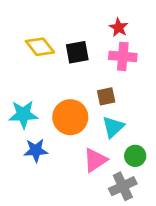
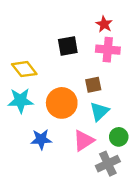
yellow diamond: (40, 47) -> (24, 69), moved
blue star: (36, 150) -> (41, 139), moved

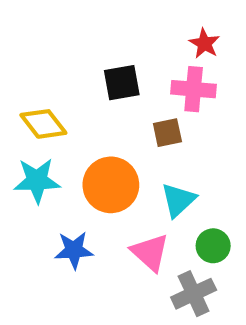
red star: (104, 24) -> (204, 43), moved
brown square: (93, 85) -> (167, 133), moved
pink triangle: (84, 141) -> (150, 252), turned -45

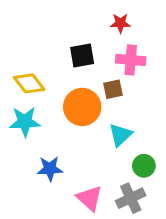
red star: (204, 43) -> (120, 23), moved, turned -30
orange circle: (111, 185) -> (82, 107), moved
pink triangle: (150, 252) -> (89, 198), moved

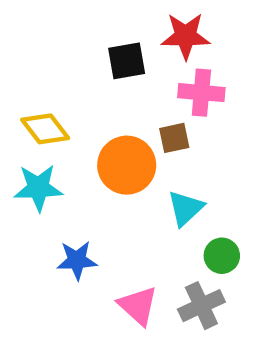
red star: (120, 23) -> (186, 36), size x1.5
black square: (82, 56) -> (127, 61), moved

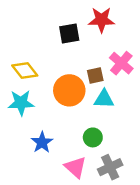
pink cross: (201, 93) -> (121, 63), moved, turned 35
cyan triangle: (186, 208) -> (104, 99), moved, turned 45
green circle: (222, 256) -> (93, 137), moved
blue star: (77, 260) -> (42, 142), turned -30

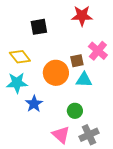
black square: (69, 33) -> (39, 27), moved
blue star: (42, 142) -> (34, 104), moved

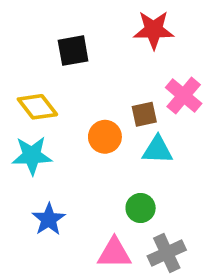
orange circle: (56, 73) -> (105, 137), size x0.7
blue star: (34, 104) -> (49, 219), moved
pink triangle: (61, 135) -> (114, 253), turned -42

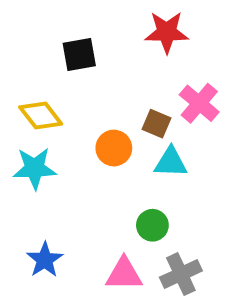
brown square: (144, 114) -> (157, 124), turned 35
blue star: (49, 219) -> (45, 260), moved

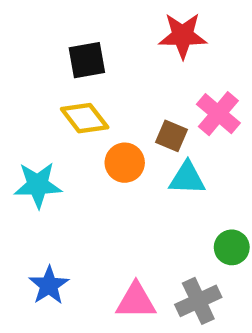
yellow diamond: (41, 115) -> (85, 118), moved
green circle: (152, 225) -> (232, 247), moved

